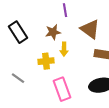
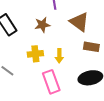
yellow arrow: (64, 49) -> (59, 56), moved

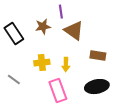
brown triangle: (79, 22) -> (74, 31), moved
brown star: (42, 25) -> (43, 27), moved

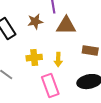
brown triangle: (74, 31) -> (66, 26), turned -35

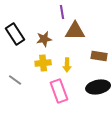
brown star: (35, 22) -> (44, 39), moved

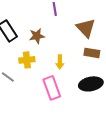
brown triangle: (75, 31) -> (86, 28), moved, turned 45
yellow cross: (43, 63) -> (27, 60), moved

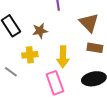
yellow arrow: (60, 62) -> (63, 57), size x1.5

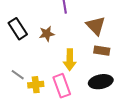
yellow cross: (30, 55) -> (36, 85), moved

